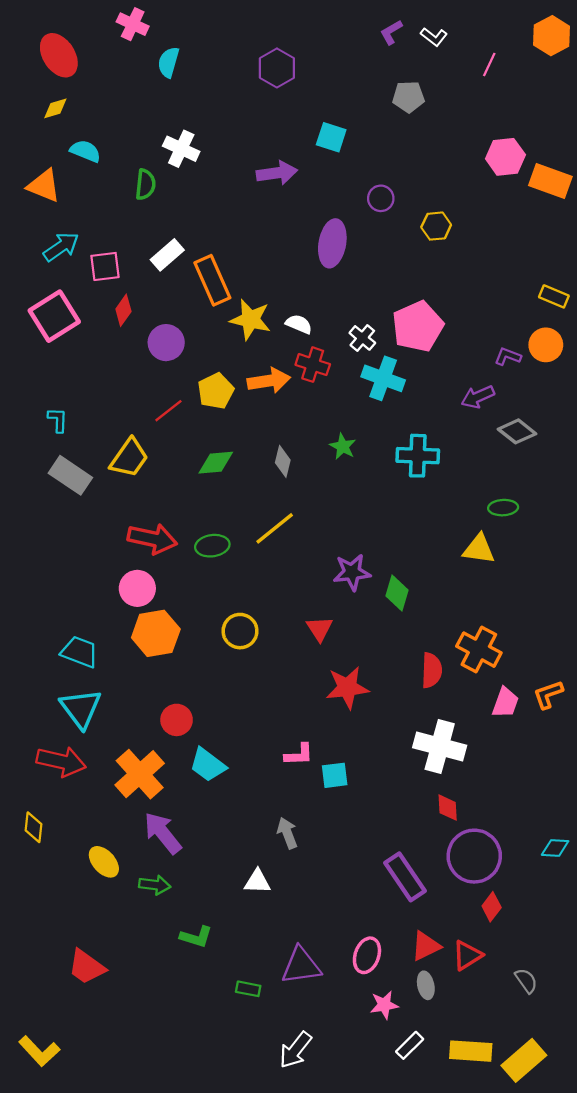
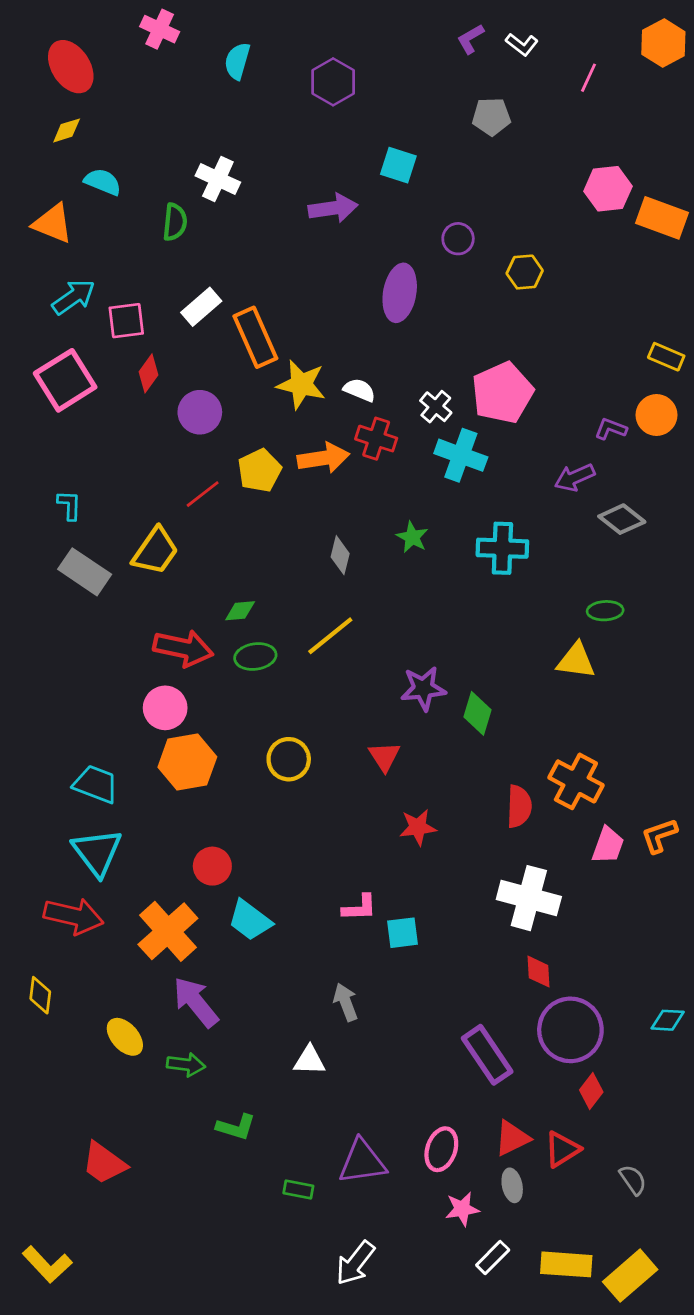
cyan semicircle: (168, 62) -> (237, 61), moved
green diamond: (216, 463) -> (240, 611), moved, size x0.7
red star: (347, 688) -> (418, 827), size x0.7

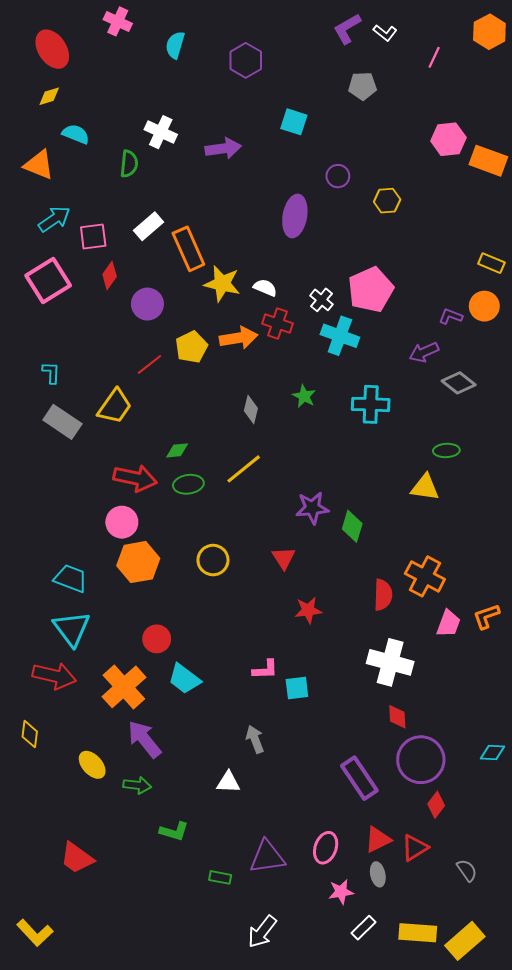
purple L-shape: (471, 39) -> (347, 29), size x1.4
purple arrow: (333, 208) -> (223, 148), moved

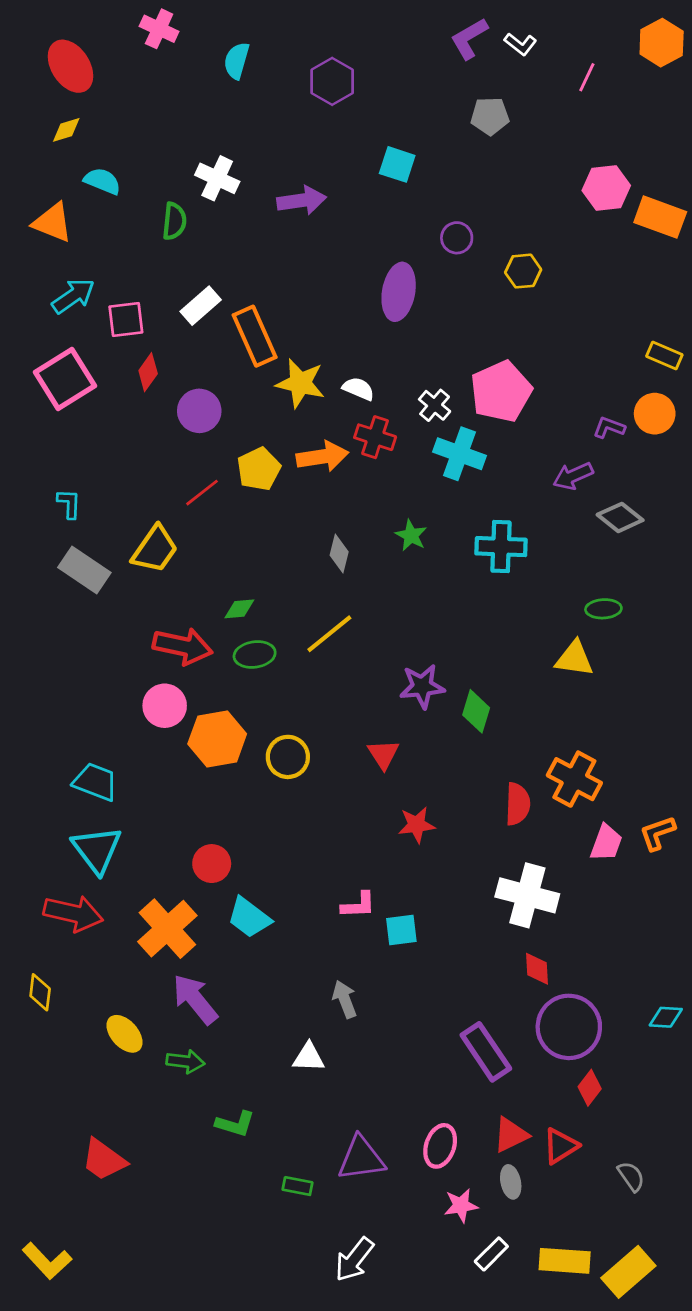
orange hexagon: (138, 562) -> (217, 739), moved

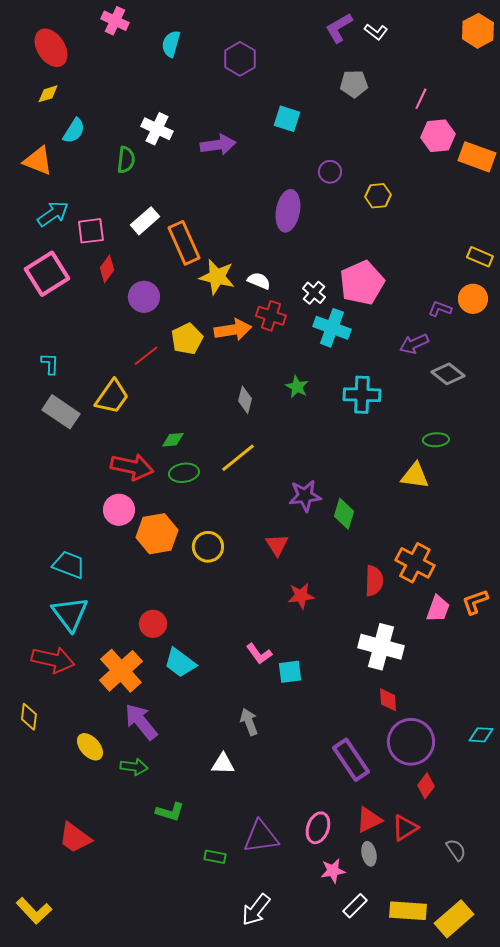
pink line: (587, 77) -> (421, 99), moved
cyan semicircle: (102, 181) -> (74, 131), turned 100
pink L-shape: (358, 905) -> (259, 654), turned 56

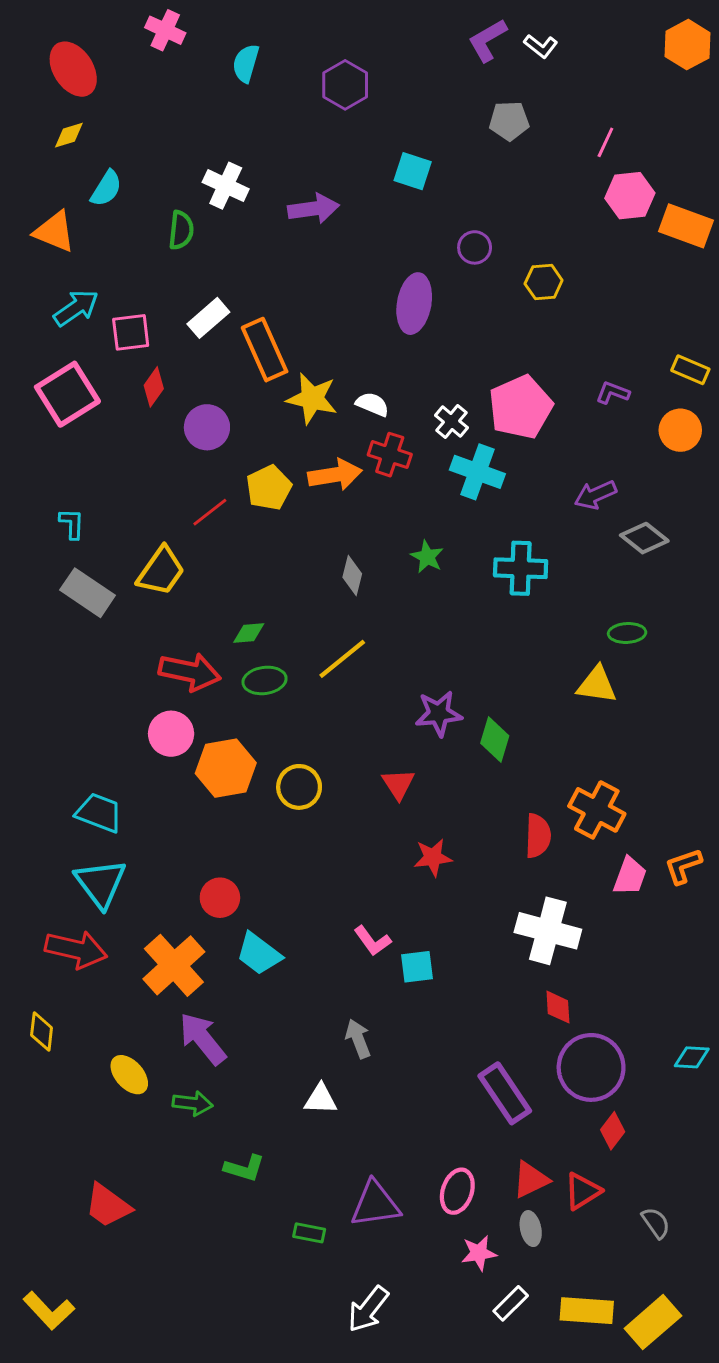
purple L-shape: (440, 309) -> (613, 393), moved

